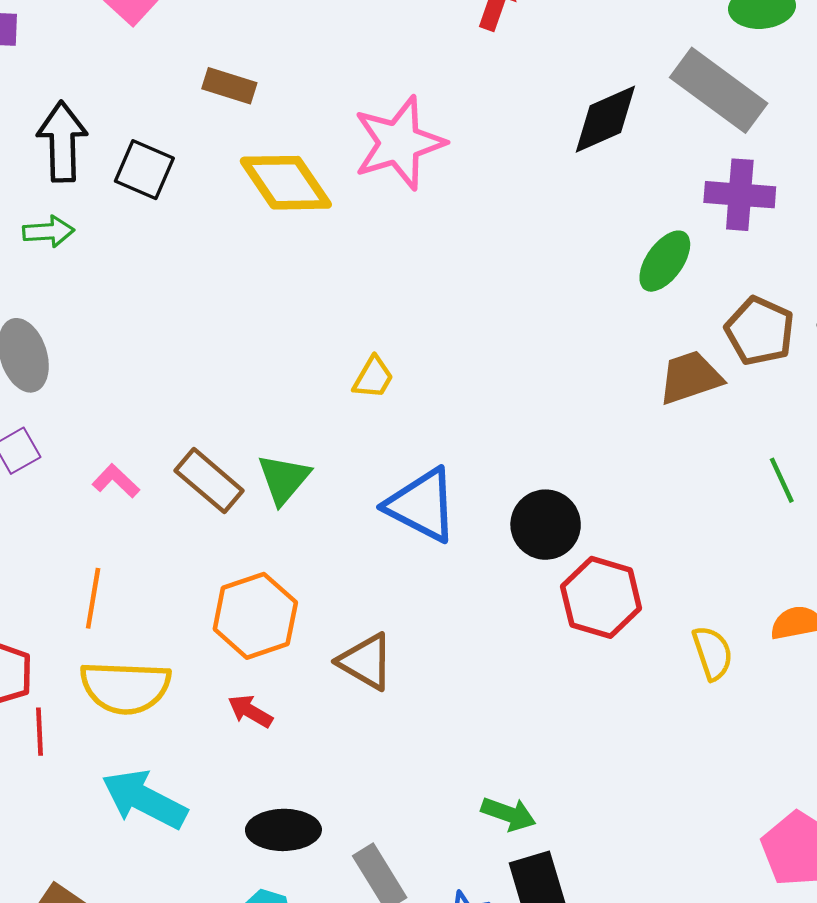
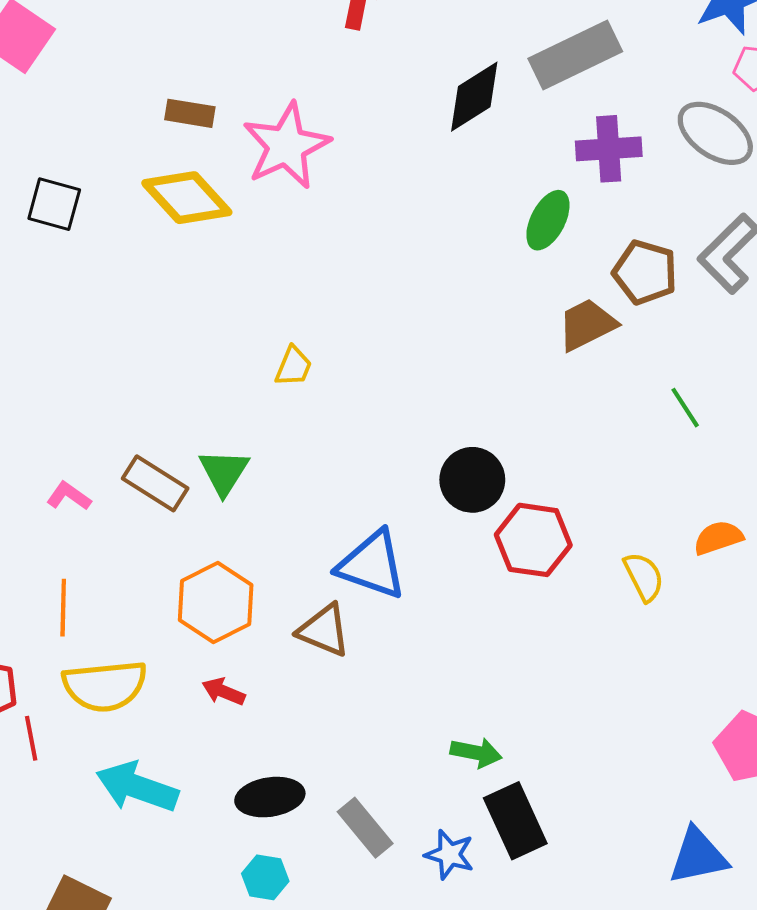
brown rectangle: (229, 86) -> (190, 113), moved
gray rectangle: (719, 90) -> (575, 55), turned -54
blue triangle: (422, 505) -> (372, 565), moved

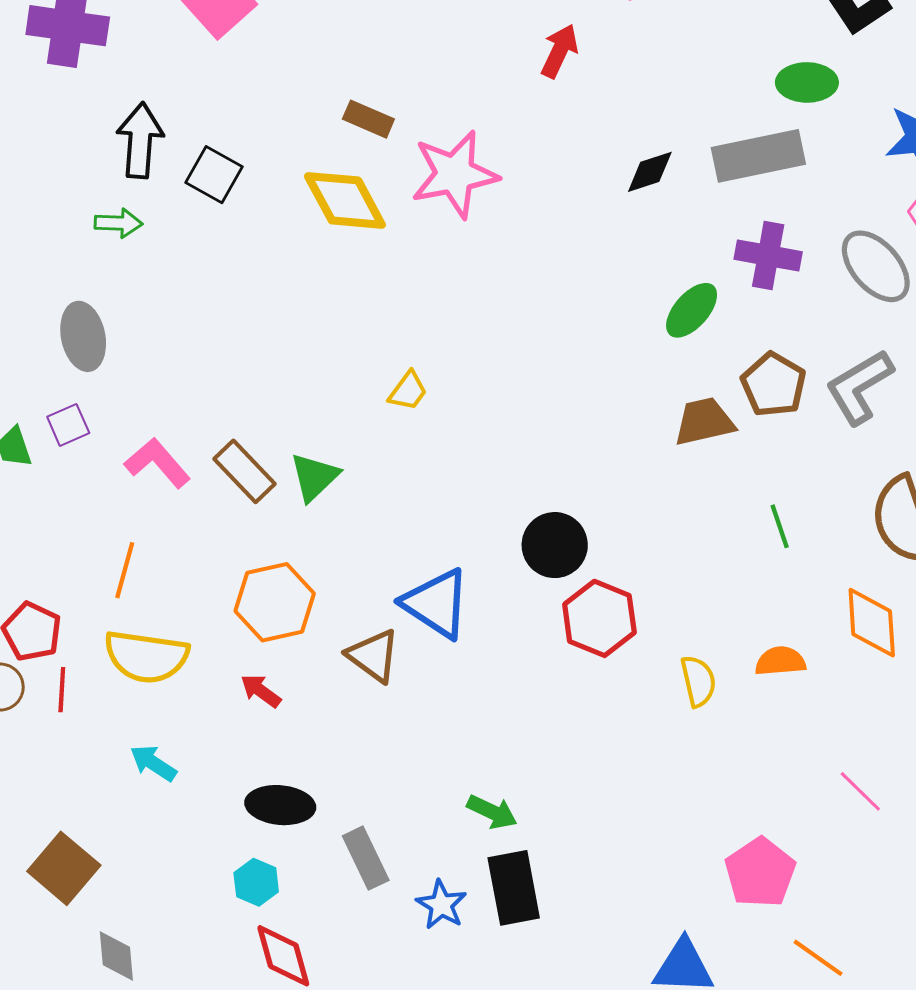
black diamond: (474, 97) -> (650, 172), size x0.7
pink L-shape: (69, 496) -> (157, 463), size x1.5
cyan arrow: (137, 787) -> (153, 763), size x0.6

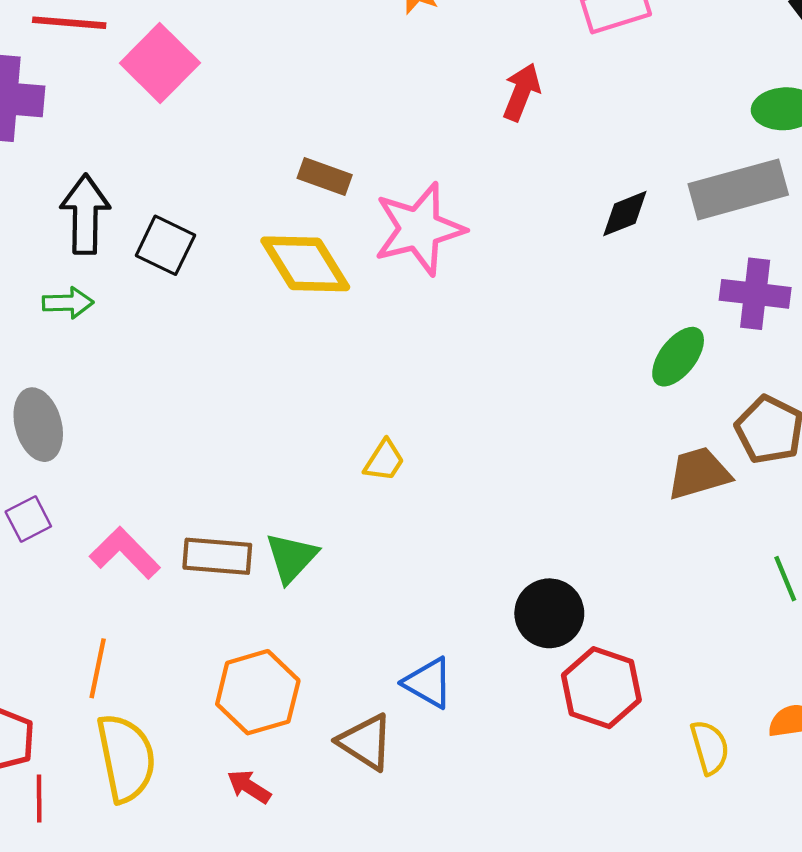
brown rectangle: (245, 471) -> (217, 556), turned -38
blue triangle: (436, 604) -> (428, 683), size x0.7
yellow semicircle: (146, 657) -> (126, 758), turned -106

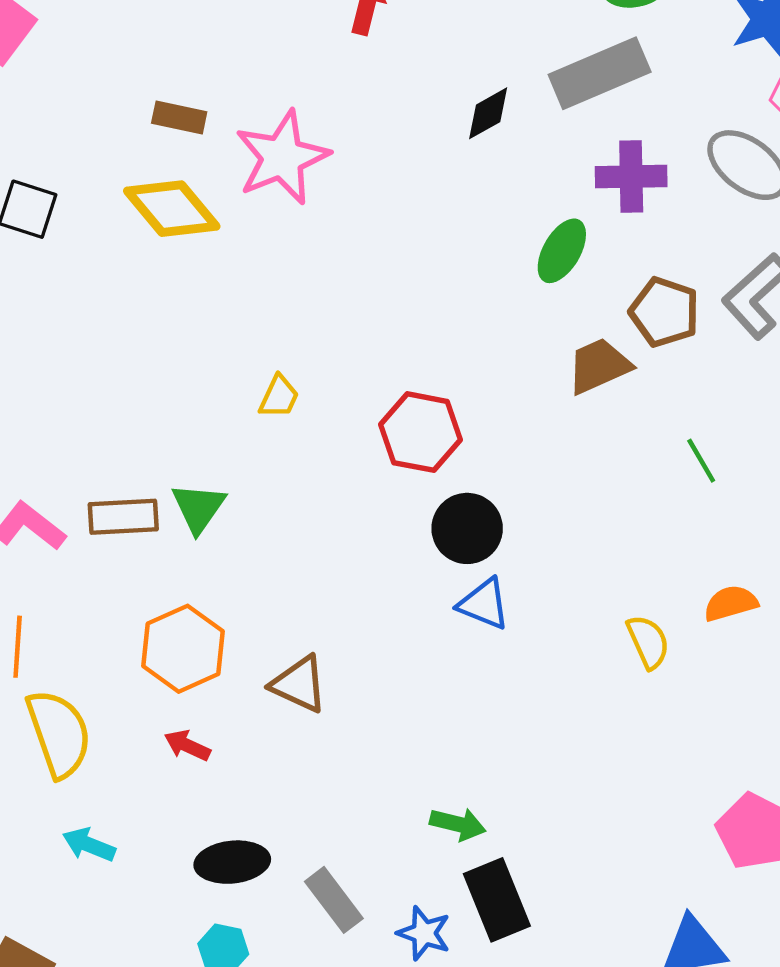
blue triangle: (428, 683) -> (484, 604), moved
red hexagon: (601, 688) -> (421, 432), moved

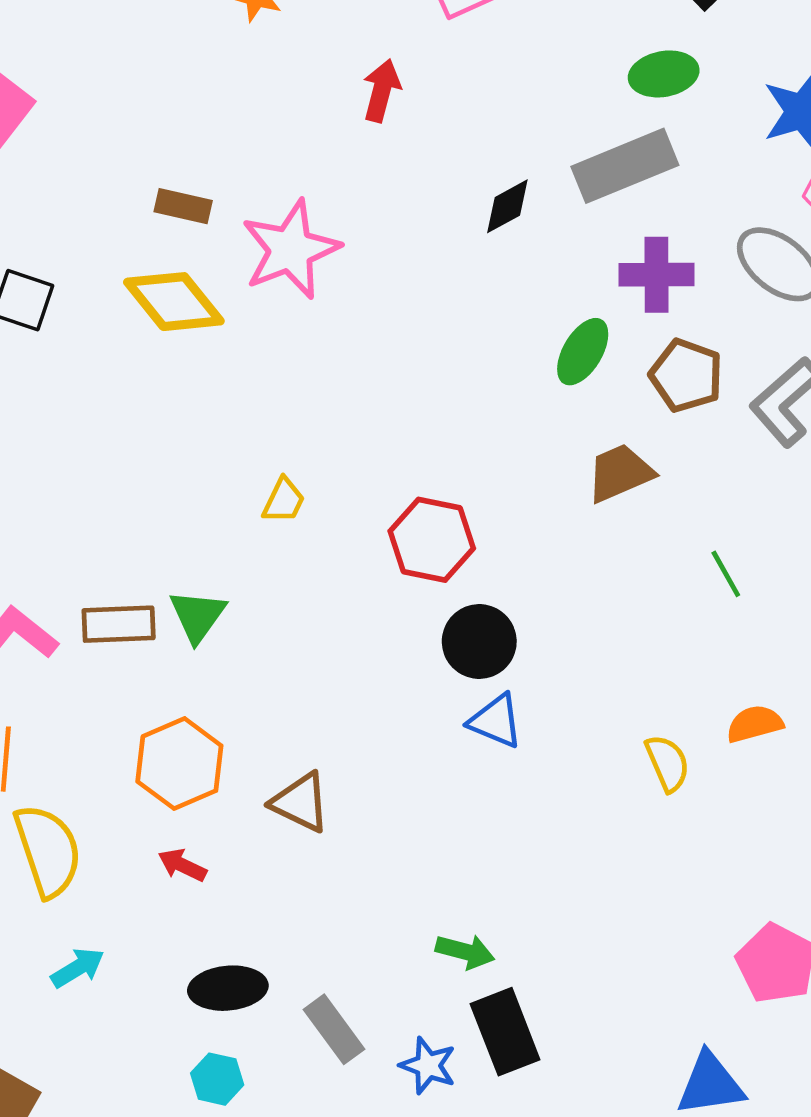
brown pentagon: (664, 312) -> (686, 375), moved
cyan arrow: (89, 845) -> (78, 968), turned 126

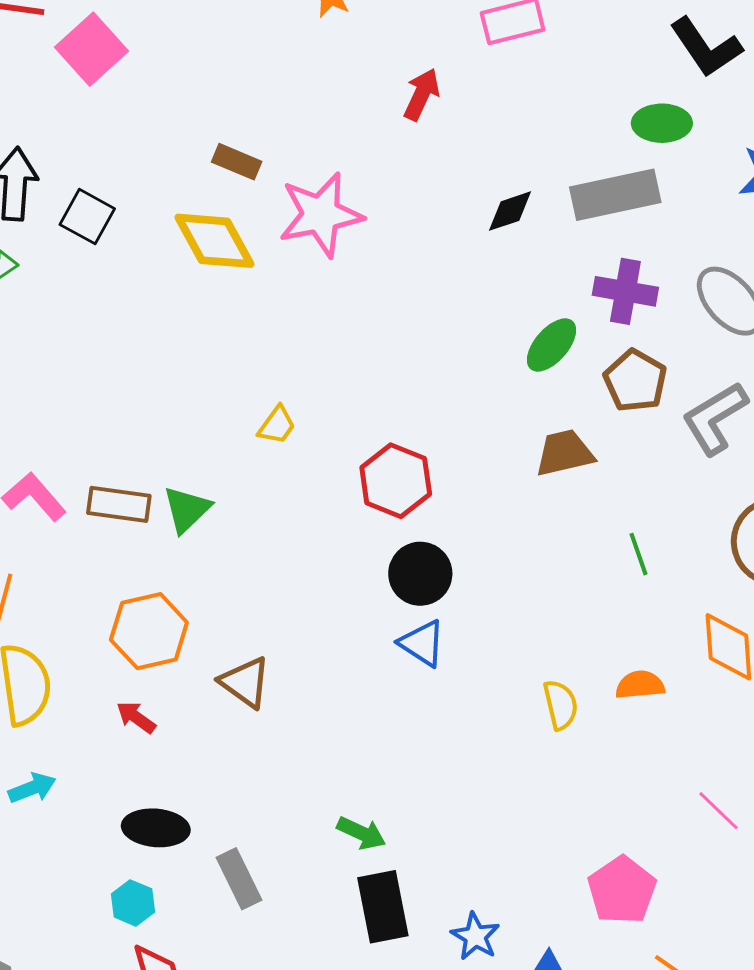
blue star: (428, 1066) -> (475, 936), moved

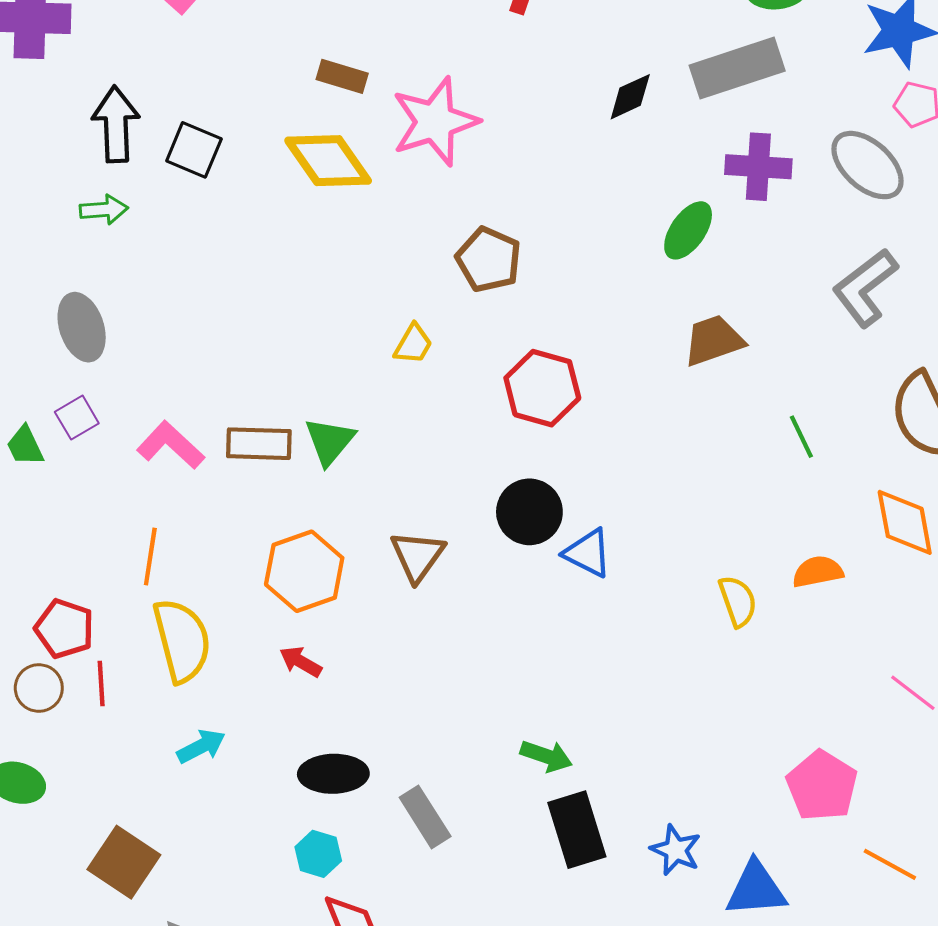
brown pentagon: (635, 381) -> (489, 260), moved
black circle: (420, 574) -> (529, 512), moved
brown triangle: (245, 682) -> (417, 556), moved, turned 36

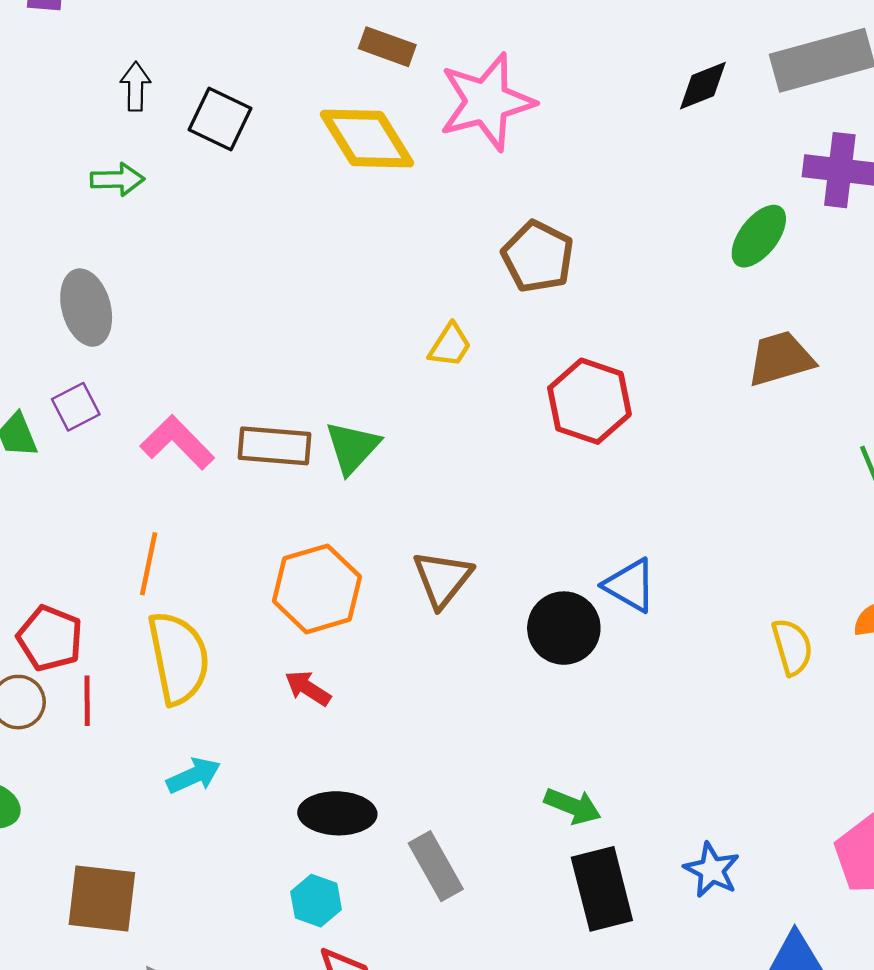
black arrow: (116, 124) -> (136, 86), size x0.6
black circle: (529, 512) -> (564, 628), moved
blue star: (676, 850) -> (712, 870), moved
brown square: (124, 862) -> (102, 899), turned -30

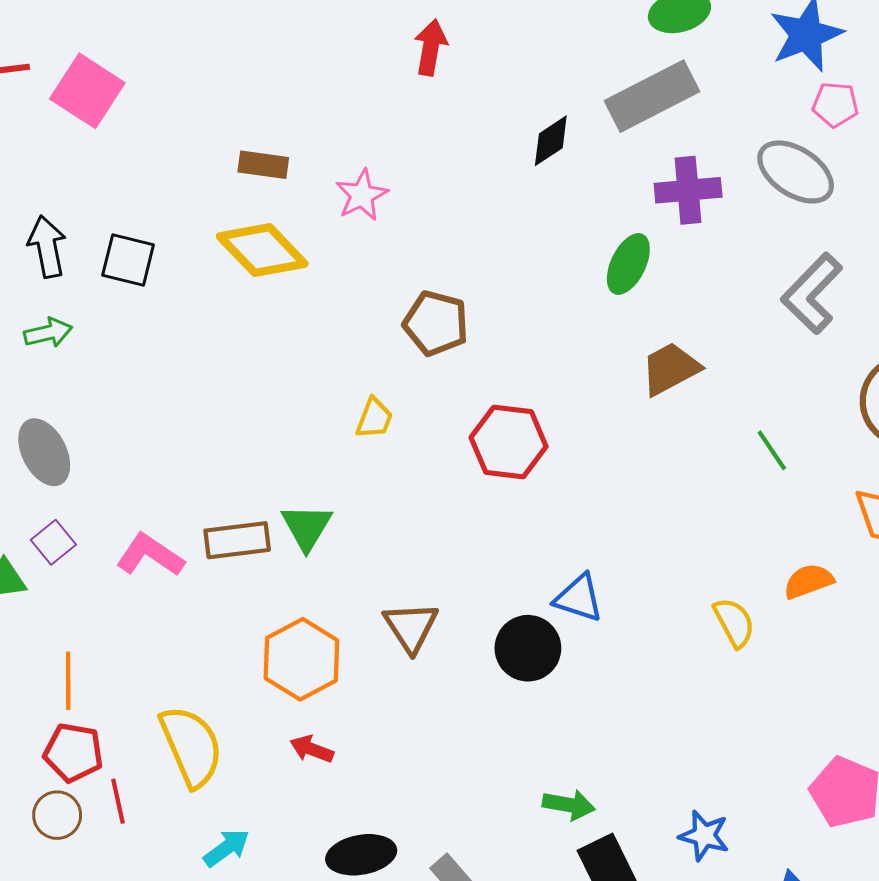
black arrow: (136, 86) -> (47, 247), size x1.4
pink star: (487, 102) -> (362, 195), size x0.6
orange line: (149, 564) -> (68, 681), moved

